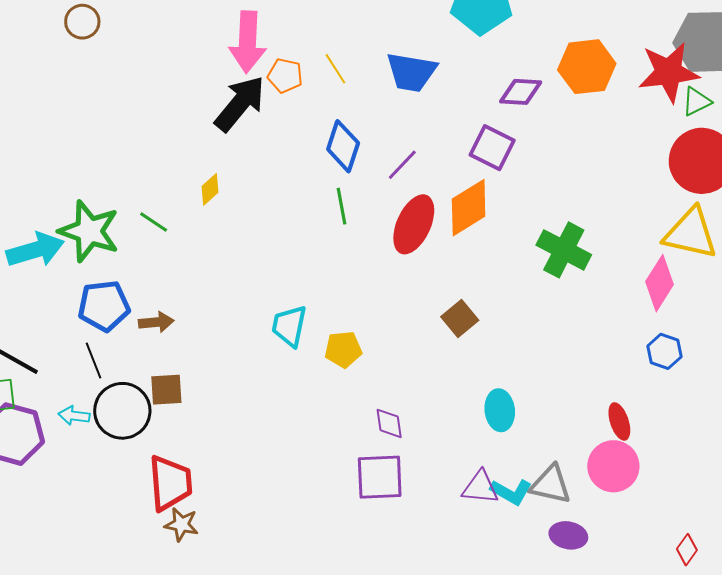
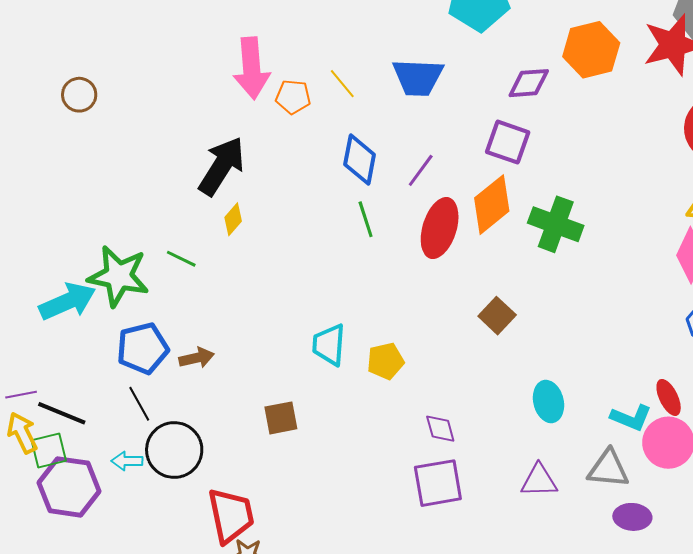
brown circle: (82, 22) -> (79, 95), moved
black arrow: (240, 104) -> (222, 166), moved
green cross: (564, 250) -> (556, 224), moved
brown square: (166, 390) -> (281, 418), moved
cyan L-shape: (511, 492) -> (631, 418), moved

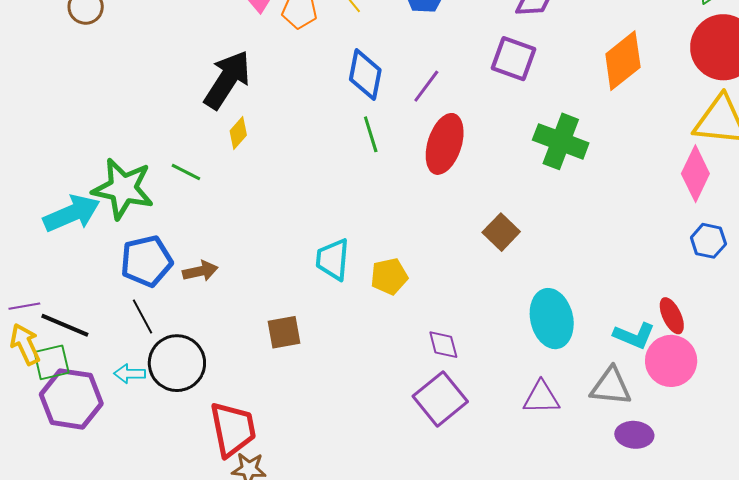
orange diamond: (492, 205) -> (623, 61), moved
cyan ellipse: (548, 402) -> (552, 319), size x1.4
purple square: (438, 483) -> (440, 399), turned -30

